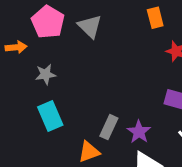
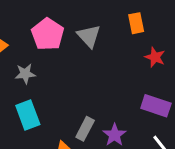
pink pentagon: (48, 22) -> (48, 34), moved
gray triangle: (90, 26) -> (89, 36), moved

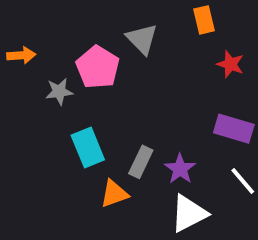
pink pentagon: (48, 34) -> (98, 67), moved
cyan rectangle: (28, 115) -> (88, 147), moved

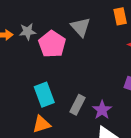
gray star: (59, 92) -> (27, 32), moved
orange triangle: (114, 194) -> (41, 124), moved

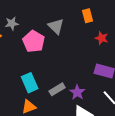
gray star: (27, 32) -> (12, 23), moved
gray rectangle: (77, 105) -> (57, 89), turned 35

